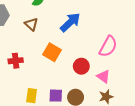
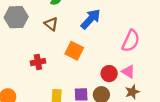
red circle: (81, 66) -> (109, 74), moved

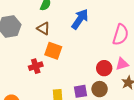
orange square: (74, 51) -> (53, 51), moved
pink triangle: (128, 72) -> (122, 64), turned -40

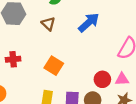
orange square: (53, 51) -> (54, 66), moved
red cross: (36, 66) -> (13, 59), moved

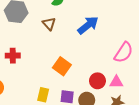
orange square: (54, 66) -> (62, 66), moved

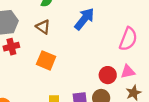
red cross: (13, 56) -> (11, 47), moved
orange square: (62, 66) -> (46, 60), moved

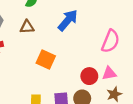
brown triangle: (43, 27) -> (27, 27), turned -40
orange square: (46, 60) -> (46, 60), moved

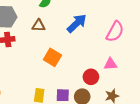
pink semicircle: (111, 41) -> (115, 32), moved
pink triangle: (109, 73) -> (110, 64), moved

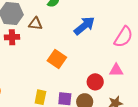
brown triangle: (39, 26) -> (35, 24), moved

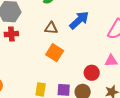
brown triangle: (35, 24) -> (51, 28), moved

